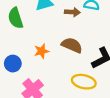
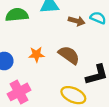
green semicircle: (15, 18) -> (17, 15), turned 90

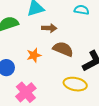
brown arrow: (77, 21) -> (49, 28), moved

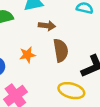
brown semicircle: (63, 49) -> (61, 50), turned 54

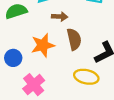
orange star: (27, 55) -> (43, 45), size x1.5

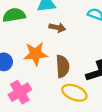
brown semicircle: (74, 39) -> (63, 66), moved

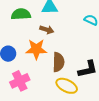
brown arrow: (57, 28) -> (47, 30), moved

